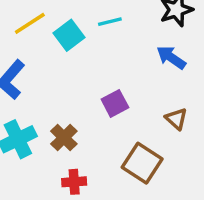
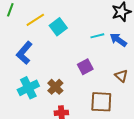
cyan line: (110, 22) -> (97, 36), moved
brown square: (142, 163) -> (101, 102), turned -30

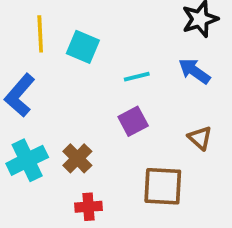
yellow line: (35, 20) -> (40, 34), turned -60
cyan square: (58, 27) -> (83, 47), turned -30
cyan line: (97, 36) -> (137, 77), moved

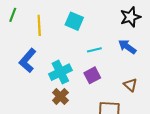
cyan square: (83, 47) -> (74, 21), moved
cyan cross: (27, 160) -> (60, 72), moved

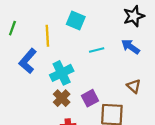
green line: (13, 15) -> (12, 28), moved
yellow line: (39, 25) -> (47, 36), moved
purple square: (92, 75) -> (90, 98), moved

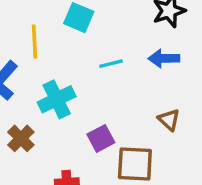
blue arrow: (131, 47) -> (164, 58), turned -36
brown cross: (62, 98) -> (21, 138), moved

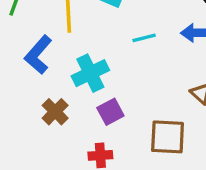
purple square: (101, 138) -> (110, 112), moved

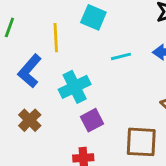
brown cross: (55, 112) -> (30, 120), moved

